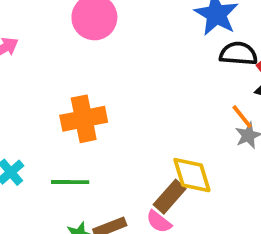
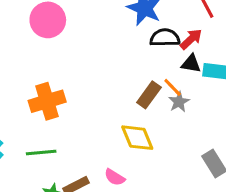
brown rectangle: (170, 197) -> (149, 95), moved

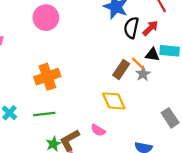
black semicircle: (165, 38) -> (131, 28), turned -75
black triangle: (191, 64) -> (152, 55), moved

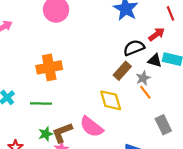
black semicircle: (131, 28) -> (134, 48), moved, turned 48
orange line: (138, 64) -> (145, 92), moved
pink semicircle: (98, 130) -> (91, 127), size x1.6

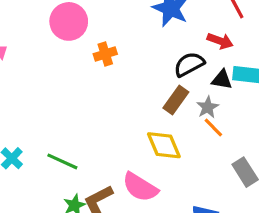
red arrow: (157, 34) -> (220, 41), turned 63
orange cross: (49, 67) -> (105, 54), moved, size x0.6
green line: (41, 103) -> (62, 161), turned 30

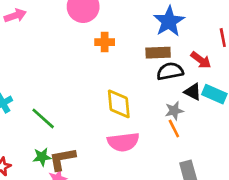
brown rectangle: (176, 100) -> (158, 53), moved, turned 35
yellow diamond: (164, 145) -> (119, 104), moved
pink semicircle: (140, 187) -> (123, 142), moved, turned -56

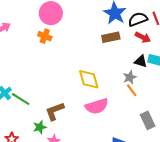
orange cross: (105, 42) -> (45, 36), moved, turned 32
black semicircle: (170, 71) -> (138, 19), moved
green line: (43, 118) -> (21, 99), moved
brown L-shape: (62, 159) -> (55, 111), moved

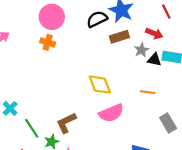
black semicircle: (138, 19) -> (97, 19), moved
gray star: (130, 77) -> (141, 50), moved
orange line: (132, 90) -> (148, 92), turned -40
green line: (21, 99) -> (32, 128), moved, turned 30

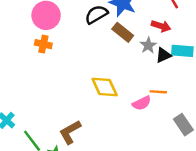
brown rectangle: (119, 37) -> (123, 32), turned 60
black triangle: (154, 60) -> (163, 55), turned -32
pink semicircle: (111, 113) -> (142, 103), moved, size x0.7

